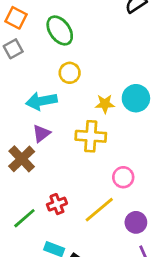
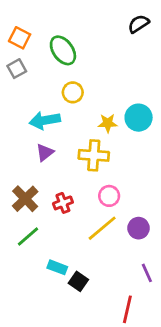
brown cross: (22, 159) -> (25, 199), moved
pink circle: (123, 177) -> (109, 196), moved
red cross: (57, 204) -> (63, 203), moved
purple circle: (136, 222) -> (139, 228), moved

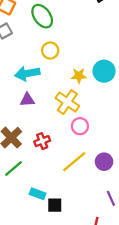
purple triangle: (45, 153) -> (27, 100), turned 35
yellow cross: (94, 155) -> (67, 102), turned 30
pink circle: (109, 196) -> (80, 126), moved
black square: (78, 281) -> (55, 205), turned -35

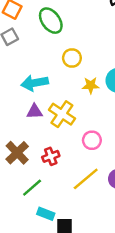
yellow circle: (50, 51) -> (72, 58), moved
yellow cross: (67, 102) -> (62, 114), moved
green line: (14, 169) -> (32, 188), moved

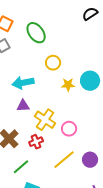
yellow cross: (62, 114) -> (45, 120), moved

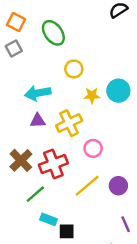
yellow cross: (45, 120) -> (69, 123), moved, turned 30
red cross: (36, 142) -> (53, 164), size x1.6

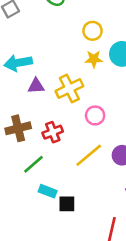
yellow circle: (74, 69) -> (93, 31), moved
cyan arrow: (38, 93) -> (18, 63), moved
brown cross: (21, 160) -> (18, 128), turned 30
red cross: (53, 164) -> (53, 132), size x0.7

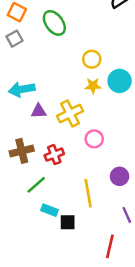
yellow line: (89, 155) -> (88, 193), moved, turned -60

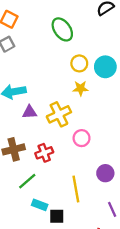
green ellipse: (54, 23) -> (62, 29), moved
cyan circle: (120, 81) -> (105, 67), moved

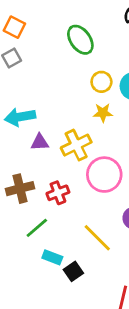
pink circle: (82, 138) -> (104, 175), size x1.6
yellow line: (76, 189) -> (97, 238), turned -35
black square: (57, 216) -> (73, 271), turned -35

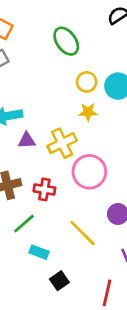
red cross: (58, 193) -> (44, 189), turned 30
black square: (73, 271) -> (59, 281), moved

